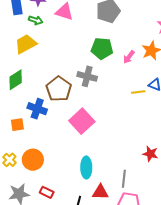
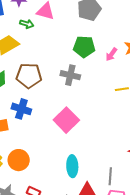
green arrow: (36, 20) -> (27, 24), moved
brown pentagon: (59, 89) -> (29, 76), moved, turned -30

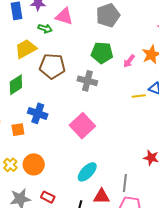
brown pentagon: (29, 76) -> (52, 66), moved
cyan ellipse: (72, 166) -> (87, 172), turned 45

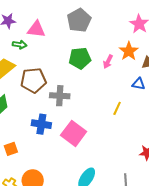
gray cross: (87, 81) -> (60, 96), moved
yellow line: (139, 96) -> (117, 108), moved, turned -48
blue cross: (38, 113) -> (41, 124), moved

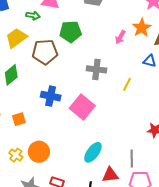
green pentagon: (80, 58) -> (71, 32), moved
gray cross: (60, 96) -> (96, 69), moved

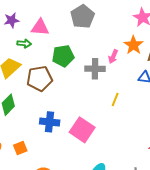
gray cross: (96, 69) -> (95, 69), moved
yellow line: (127, 84) -> (115, 99), moved

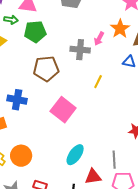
green pentagon: (63, 56) -> (35, 32), moved
brown pentagon: (40, 79) -> (46, 69), moved
blue cross: (50, 122) -> (17, 100), moved

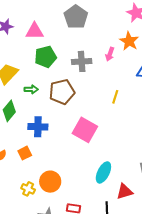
green arrow: (11, 20) -> (31, 89), moved
gray cross: (80, 50) -> (82, 61), moved

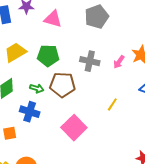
green pentagon: (46, 57) -> (48, 56), moved
green arrow: (31, 89) -> (37, 88), moved

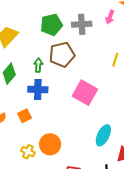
green pentagon: (48, 56) -> (51, 25), moved
green arrow: (37, 88) -> (38, 65), turned -88

